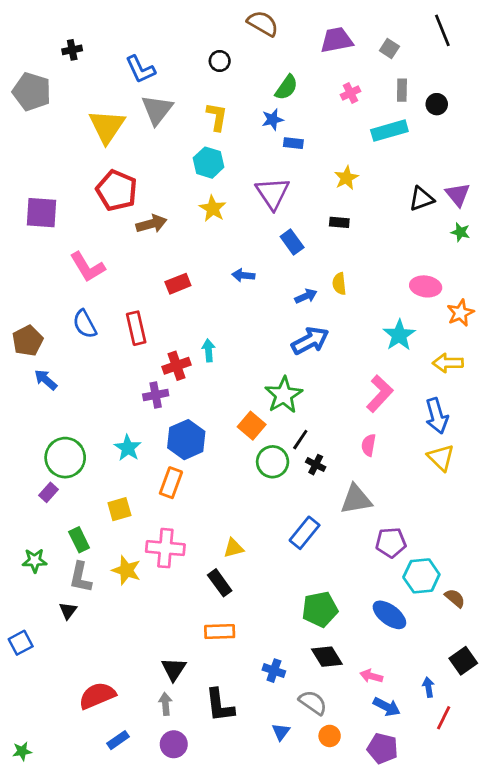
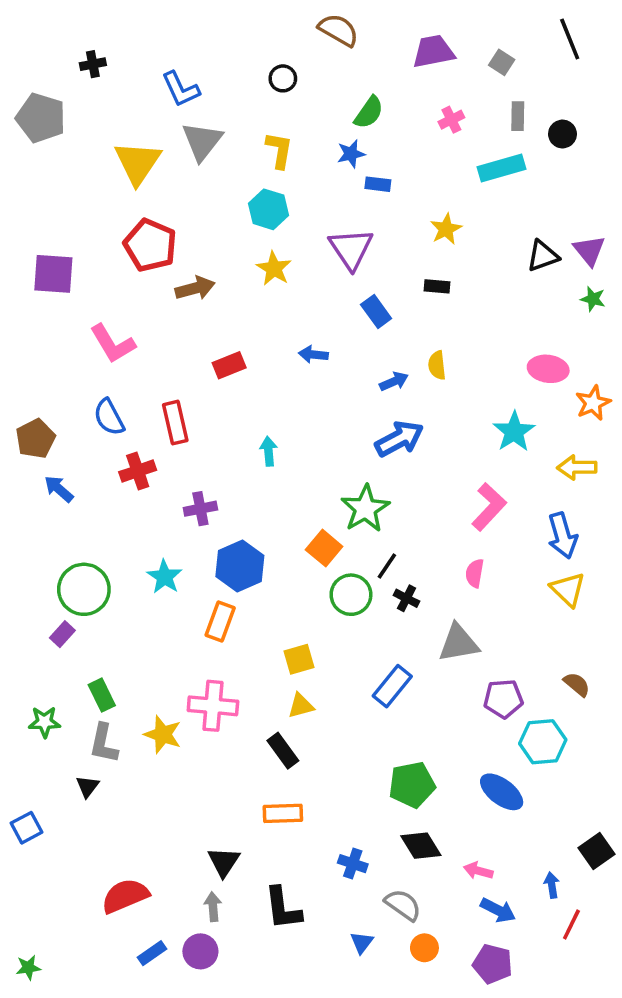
red cross: (177, 366) -> (138, 471), moved
yellow square: (119, 509) -> (299, 659), moved
brown semicircle: (455, 598) -> (577, 684), moved
purple circle: (174, 744) -> (200, 951), moved

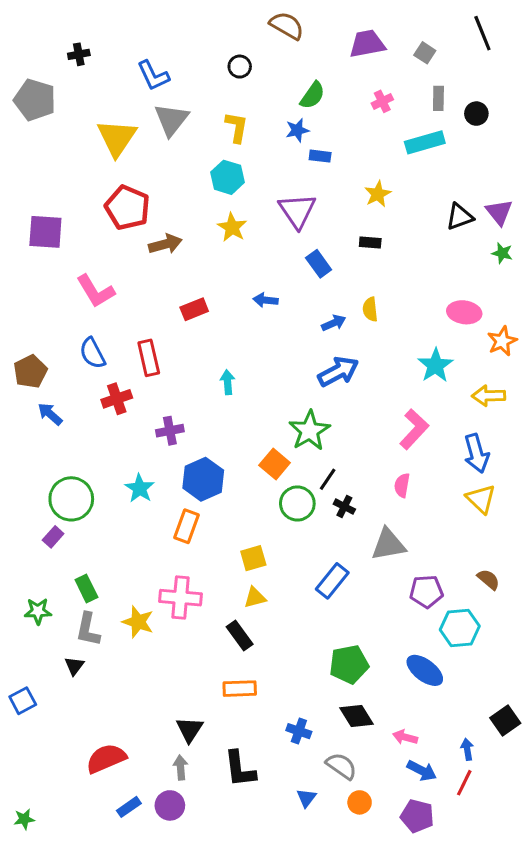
red line: (571, 925) -> (464, 783), moved

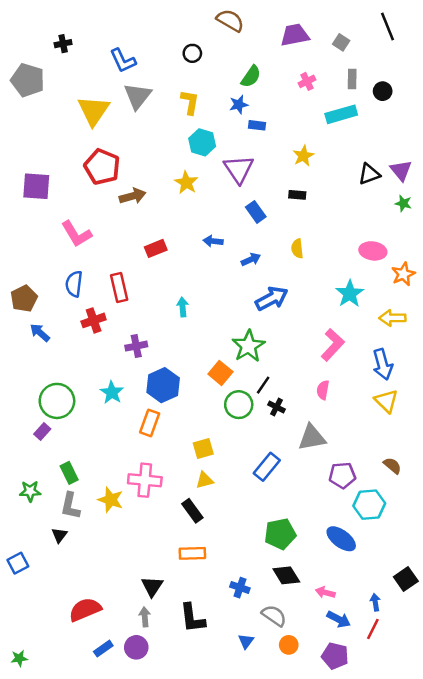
cyan hexagon: (228, 177) -> (202, 142), moved
blue arrow: (334, 323) -> (251, 259), moved
blue semicircle: (93, 353) -> (74, 284), turned 35

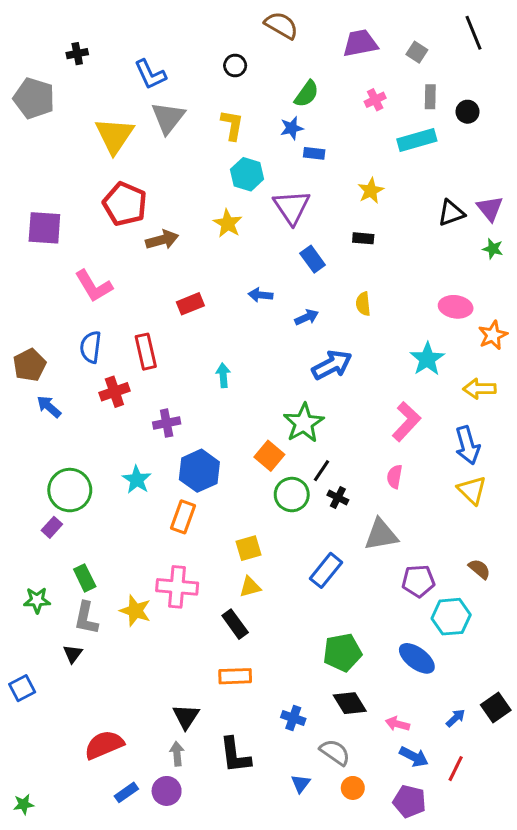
blue arrow: (375, 602) -> (456, 718), moved, turned 56

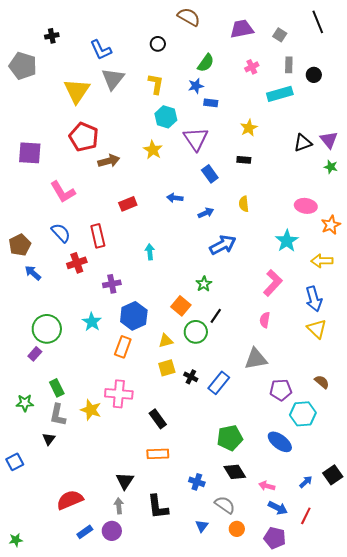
blue semicircle: (91, 347) -> (61, 233), turned 130
green star: (304, 423) -> (204, 284), size x0.6
black cross: (338, 497) -> (191, 377), moved
yellow triangle: (250, 587) -> (166, 341), moved

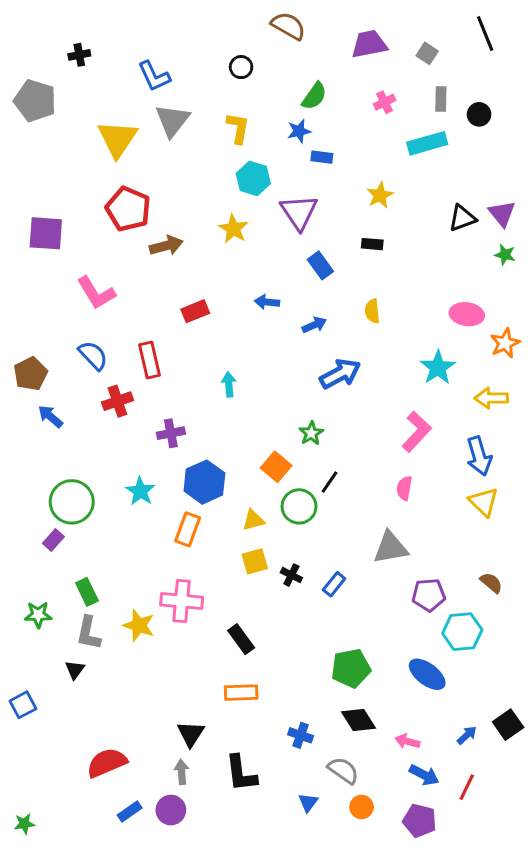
blue rectangle: (219, 383) -> (334, 584), size x0.7

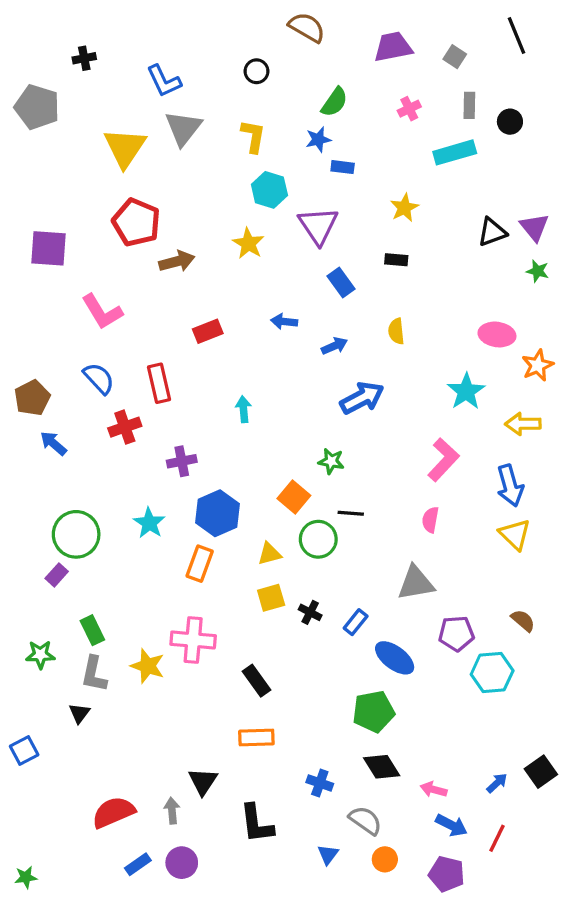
green star: (311, 433) -> (331, 461), turned -30
black line: (330, 482) -> (351, 513), turned 60
blue ellipse: (427, 674) -> (395, 658), moved
gray arrow: (182, 772) -> (172, 811), moved

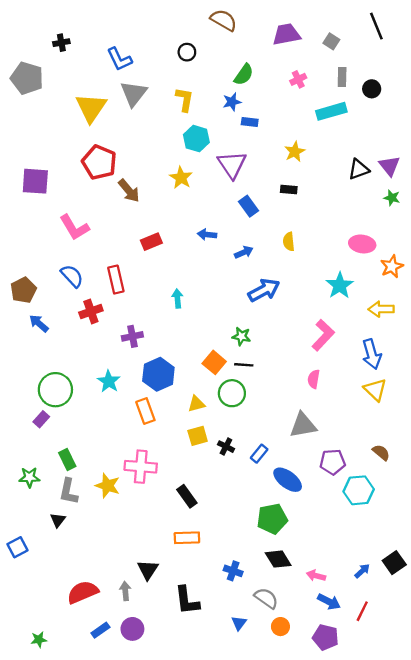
brown arrow: (177, 261) -> (129, 191), turned 65
black line: (351, 513) -> (244, 365), moved
orange rectangle: (200, 564) -> (145, 411), turned -40
green star: (26, 877) -> (39, 640), moved

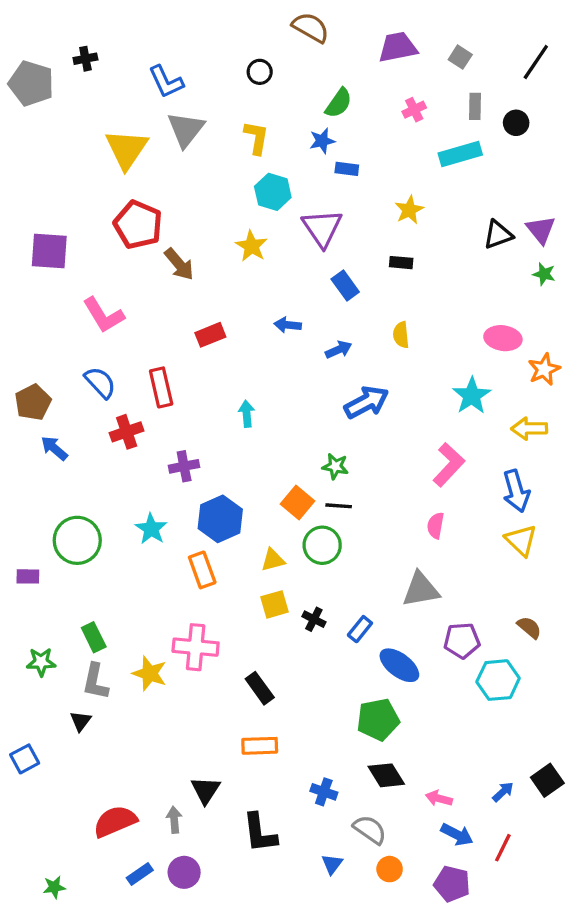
black line: (376, 26) -> (536, 62), moved, turned 56
gray pentagon: (27, 78) -> (31, 83), moved
purple rectangle: (41, 419) -> (28, 576), moved, turned 49

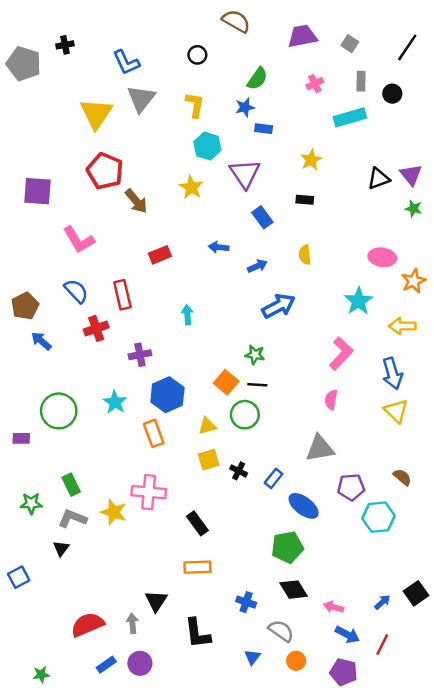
gray L-shape: (95, 682) -> (72, 518), turned 100

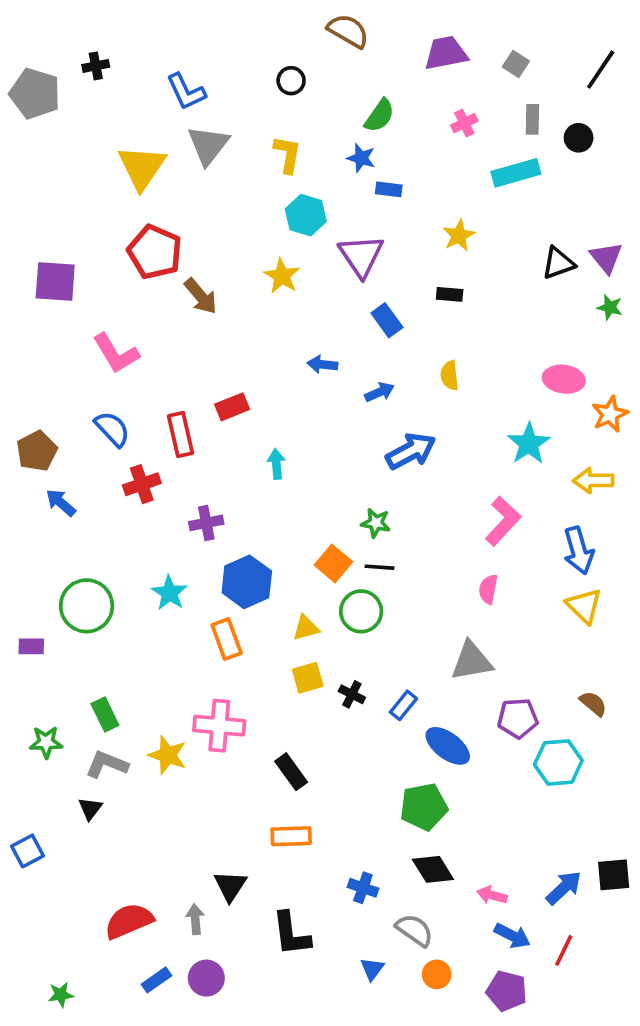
blue star: (245, 107) -> (361, 158), turned 30
red rectangle: (160, 255) -> (232, 407), moved
black square: (416, 593) -> (614, 875), turned 30
blue arrow: (382, 602) -> (564, 888), size x1.5

